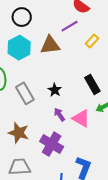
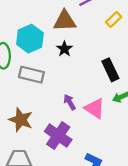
cyan hexagon: (19, 48) -> (30, 39), moved
black star: (55, 90) -> (64, 49), moved
gray rectangle: (25, 93) -> (31, 75), turned -50

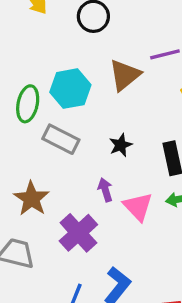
brown triangle: (65, 21) -> (125, 75), turned -50
black star: (64, 49) -> (121, 145), moved

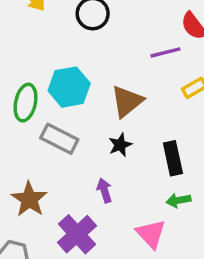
brown triangle: (125, 75) -> (127, 101), moved
pink triangle: (138, 207) -> (151, 234), moved

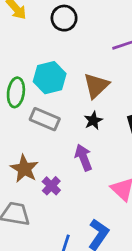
purple arrow: (104, 190) -> (83, 157), size x1.4
purple cross: (77, 234) -> (51, 186), moved, size x0.6

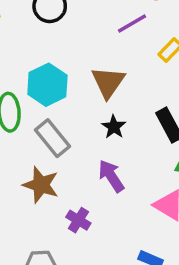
gray rectangle: (45, 119) -> (52, 138), turned 40
brown star: (24, 169) -> (41, 185), moved

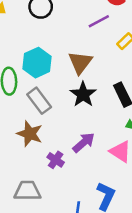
black star: (114, 127) -> (83, 94), size x1.5
purple arrow: (111, 176) -> (84, 143), moved, turned 80

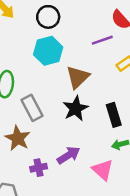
cyan hexagon: (37, 63) -> (48, 51), moved
purple cross: (56, 160) -> (39, 168), turned 35

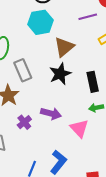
purple arrow: (69, 155) -> (51, 114), turned 42
purple cross: (39, 168) -> (24, 122), turned -32

